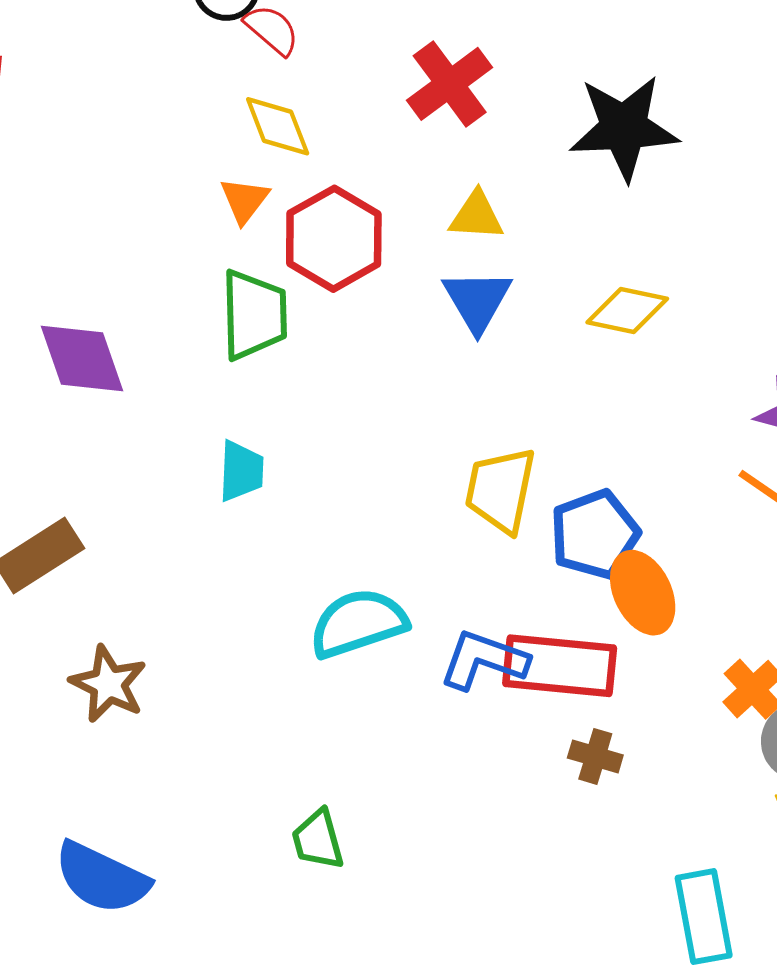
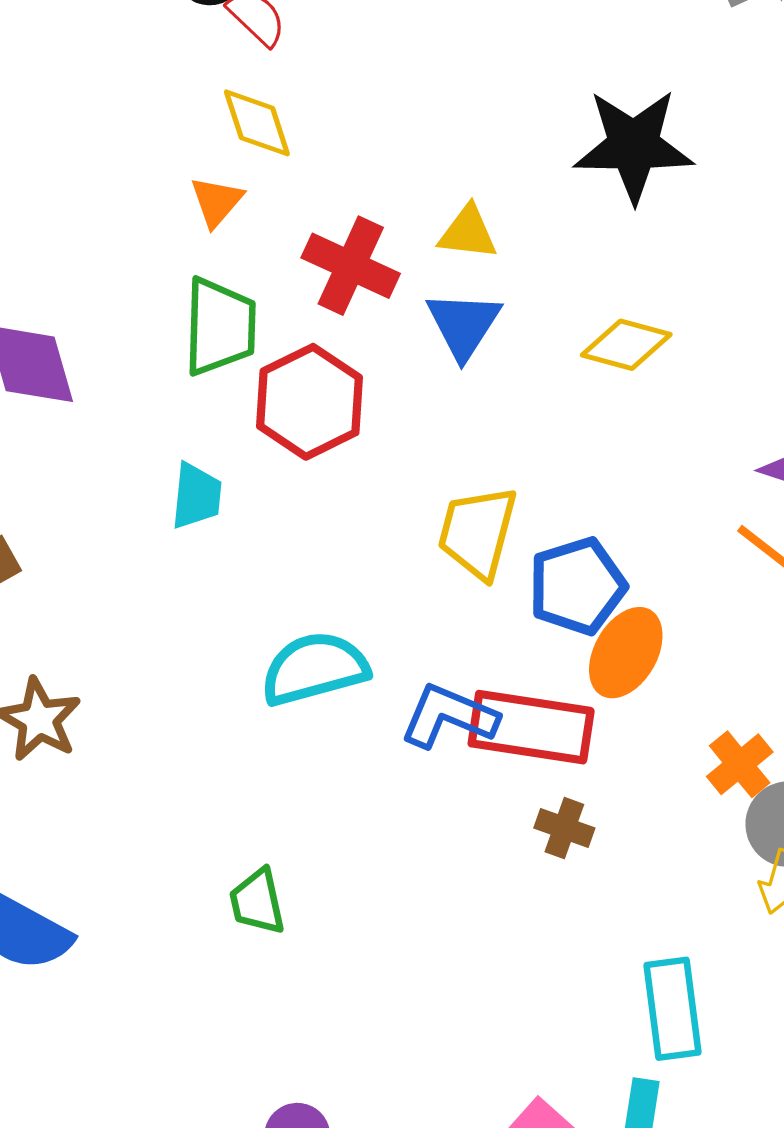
red cross: (450, 84) -> (351, 266), moved, turned -32
red hexagon: (334, 239) -> (309, 402), moved
orange ellipse: (643, 593) -> (626, 653), turned 52

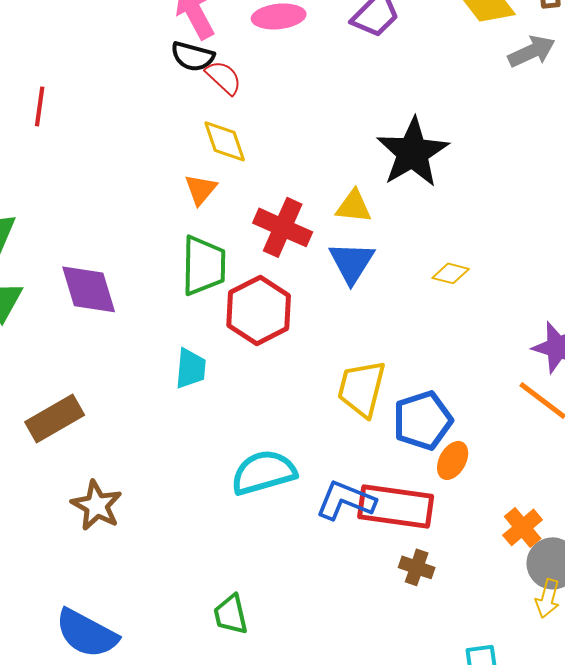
black star: (634, 146) -> (413, 152), moved, turned -30
yellow diamond: (626, 345) -> (451, 273), size x0.7
orange ellipse: (626, 653) -> (453, 460), size x0.7

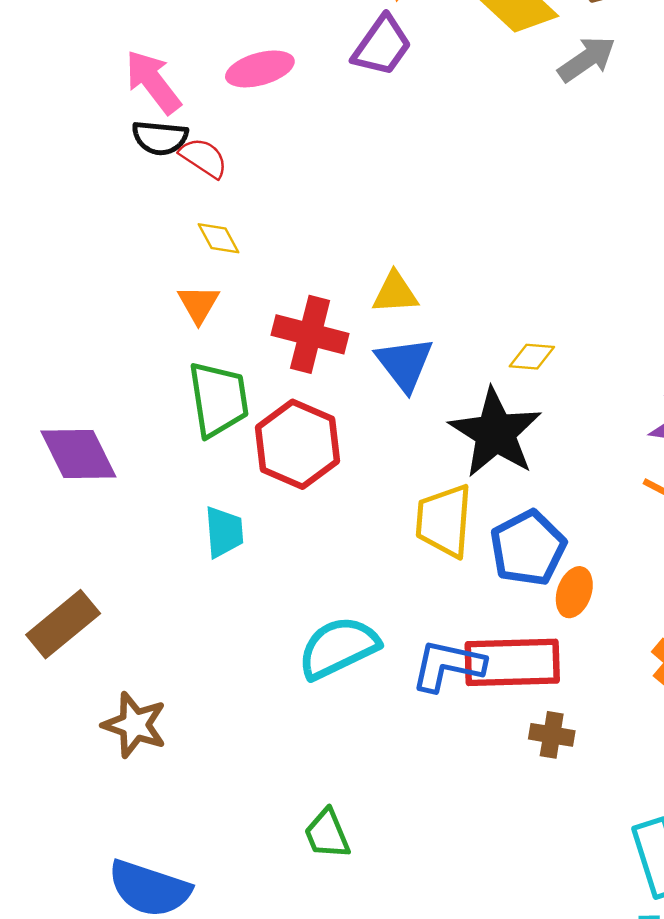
yellow diamond: (225, 141) -> (218, 238), size x0.7
black star: (413, 152) -> (495, 433), moved

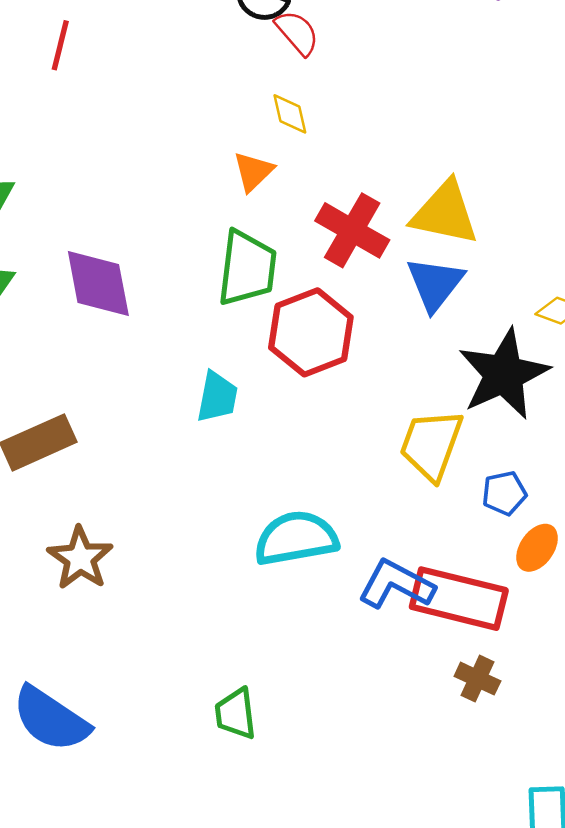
yellow triangle: (395, 293) -> (445, 213), size x1.5
blue pentagon: (528, 548) -> (504, 493), size x0.6

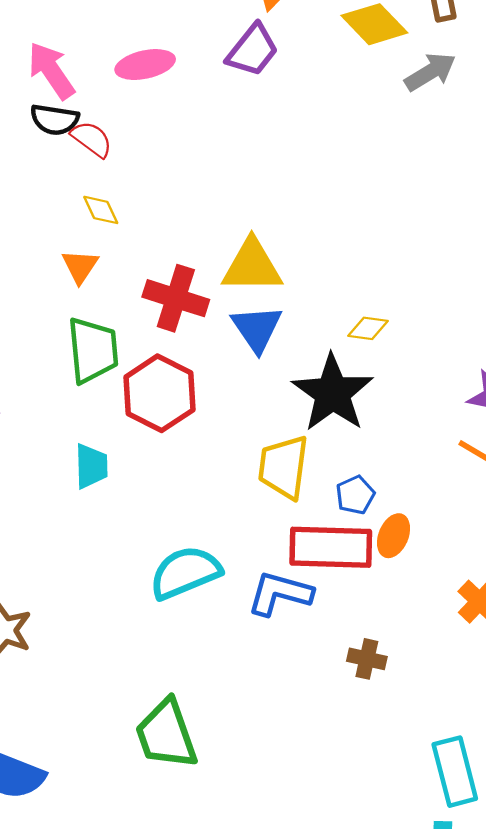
red rectangle: (459, 599) -> (331, 547), moved
green trapezoid: (236, 714) -> (166, 734), size x1.6

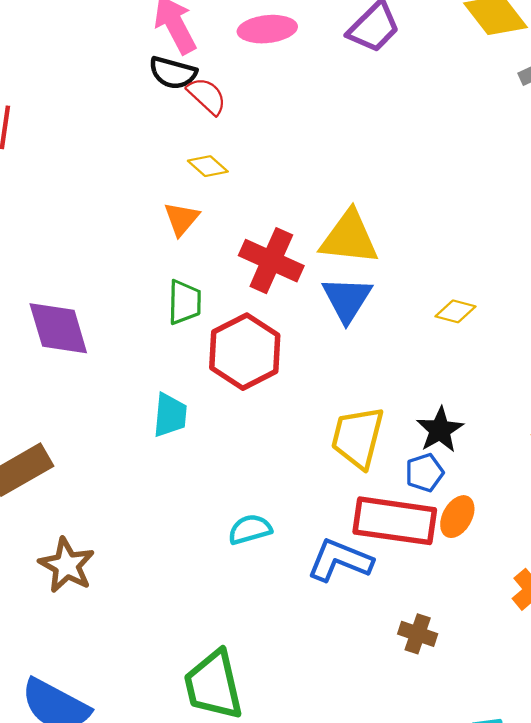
yellow diamond: (101, 210) -> (208, 166), turned -30
green trapezoid: (93, 350) -> (185, 302), size x0.7
black star: (333, 393) -> (440, 430), moved, size x0.6
cyan semicircle: (185, 573) -> (250, 529), size x0.6

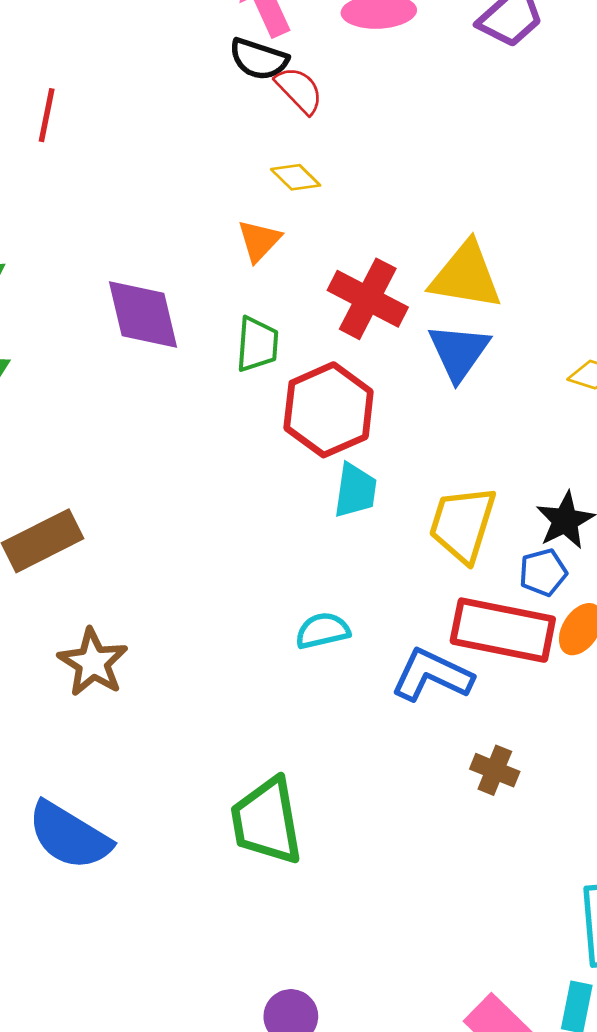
purple diamond: (58, 328) -> (143, 315), moved
cyan trapezoid: (170, 415) -> (355, 491), moved
brown cross: (418, 634) -> (495, 770), moved

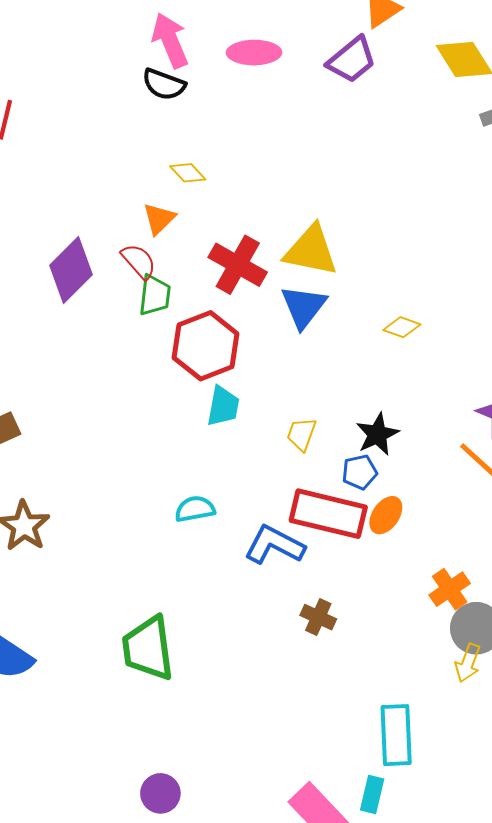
red semicircle: (299, 90) -> (139, 261), moved
purple diamond: (143, 315) -> (71, 270), turned 56
yellow trapezoid: (463, 524) -> (301, 434), size x0.6

